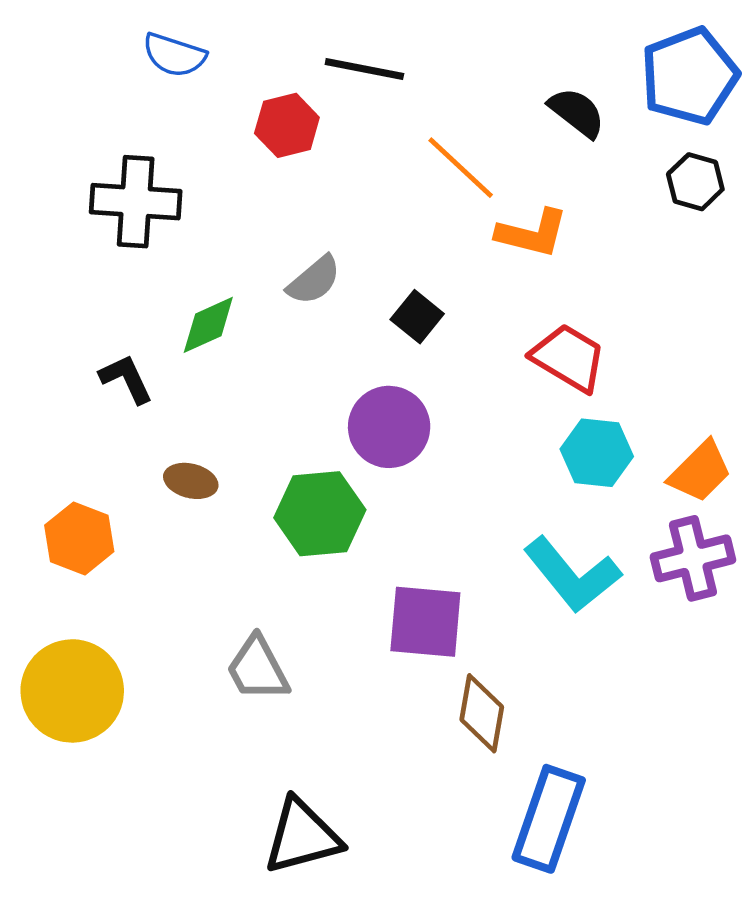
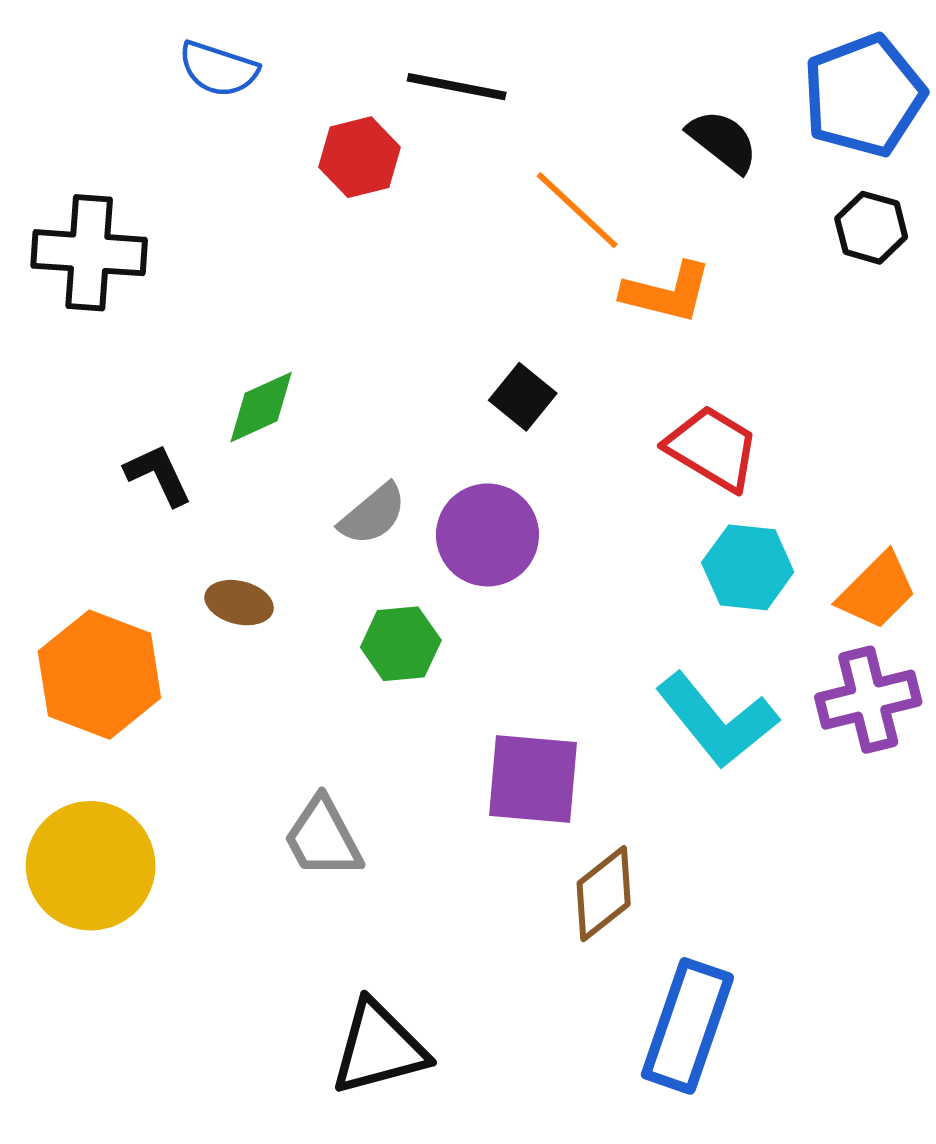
black cross: (136, 202) -> (89, 253), moved
gray semicircle: (314, 280) -> (373, 514), moved
green hexagon: (320, 514) -> (401, 644), size x0.7
orange hexagon: (79, 538) -> (99, 675), size x1.4
brown diamond: (482, 713) -> (604, 894), turned 42

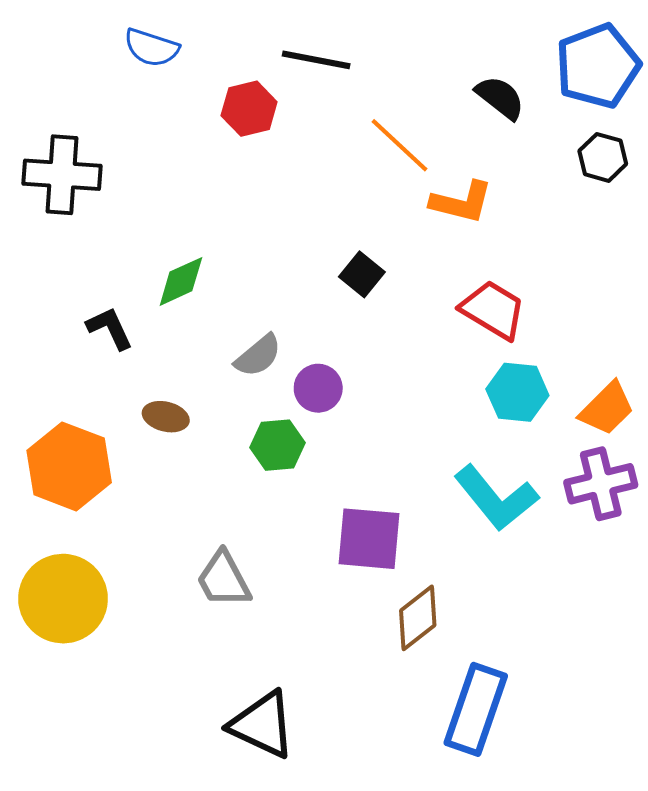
purple circle: (487, 535) -> (318, 388), moved, size x0.7
black triangle: (379, 1048) -> (262, 725), turned 40

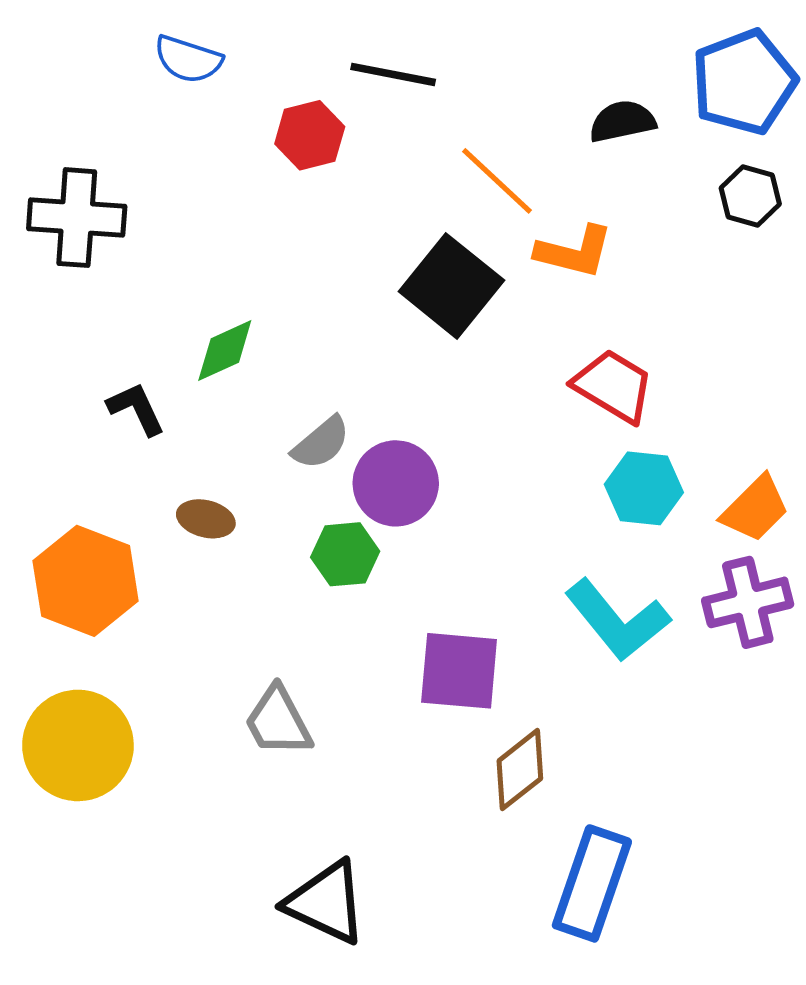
black semicircle: (500, 97) -> (622, 121), turned -50
black square: (362, 274) -> (451, 286), moved, size x1.8
purple circle: (318, 388) -> (396, 483), size x1.4

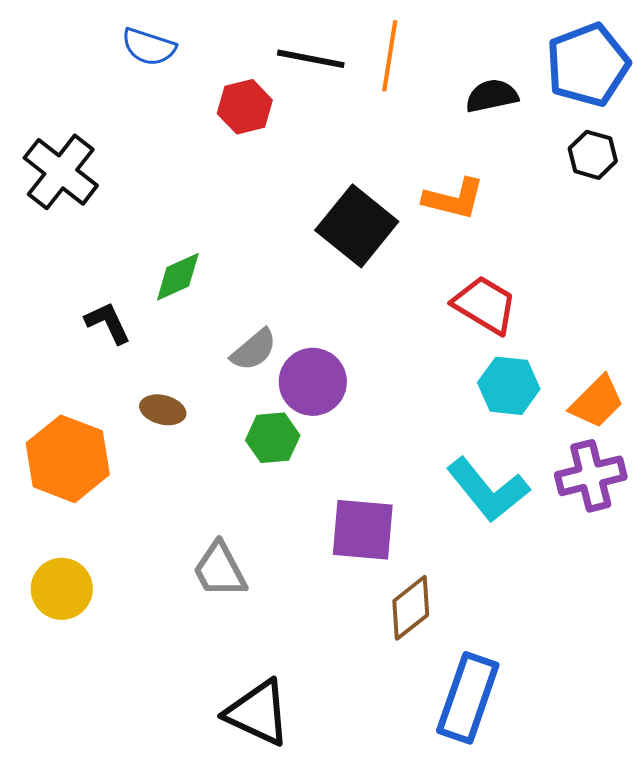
orange line: (497, 181) -> (390, 56), moved, turned 56
black cross: (77, 218) -> (61, 172), turned 34
yellow circle: (78, 745) -> (62, 589), size x0.7

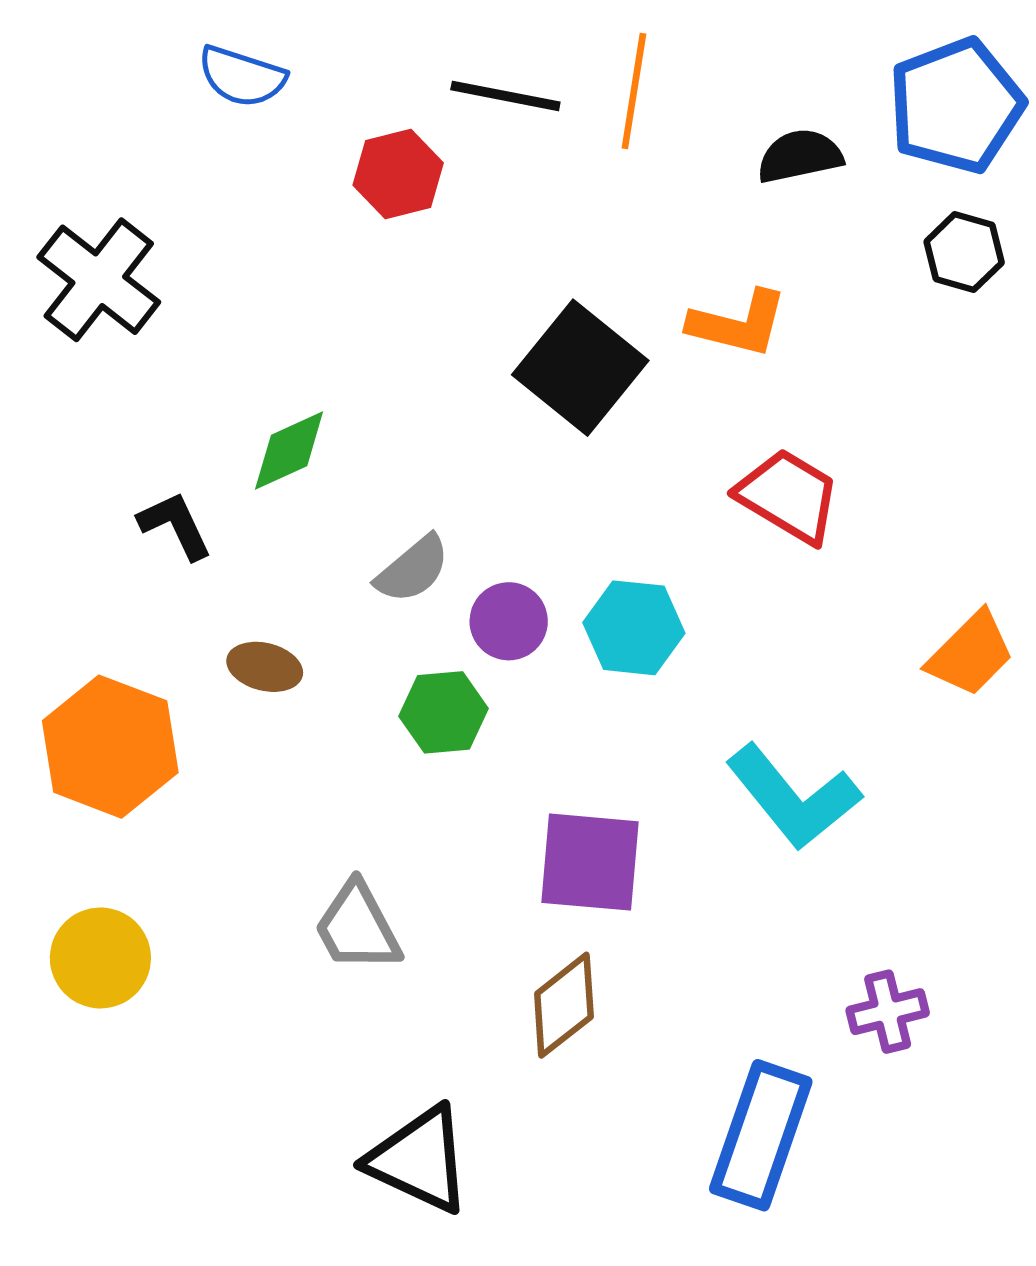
purple circle: (313, 382) -> (509, 621), size x0.7
cyan hexagon: (509, 386) -> (634, 628), moved
purple cross: (591, 476) -> (888, 1012), moved, size x0.7
brown diamond: (411, 608) -> (564, 1005), moved

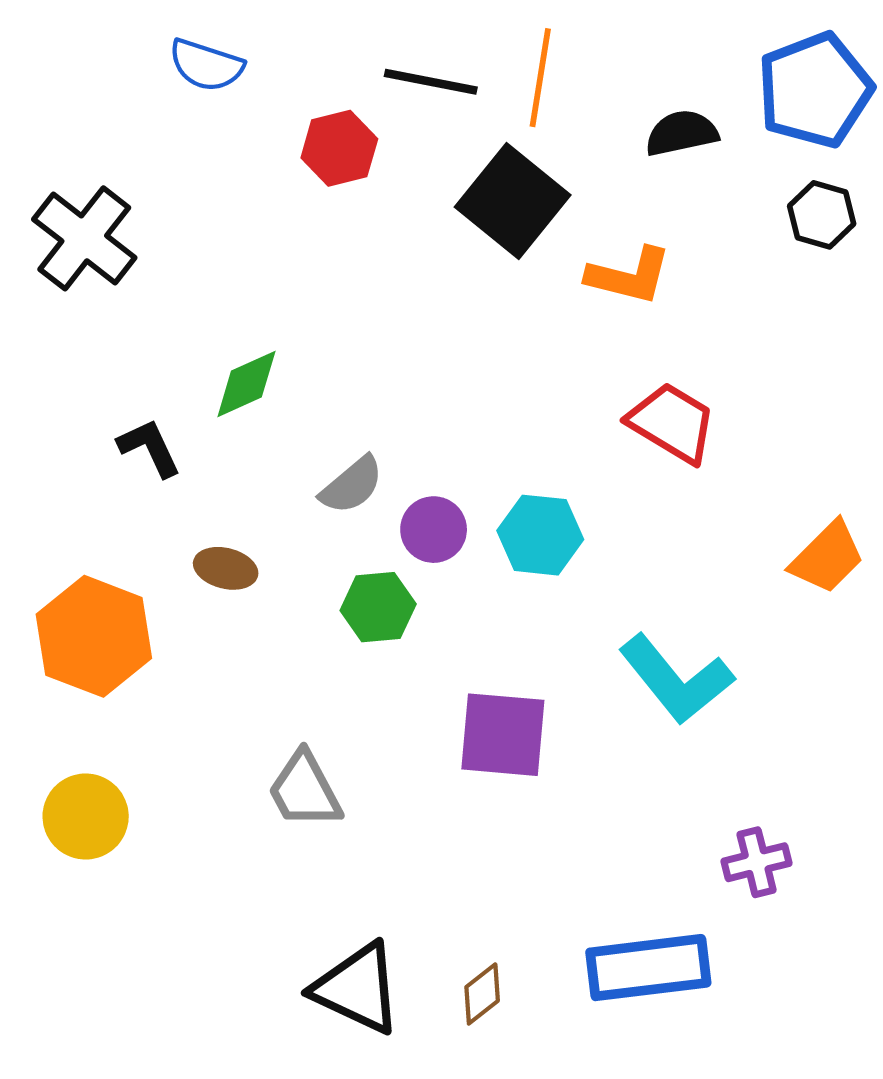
black square: (580, 368) -> (513, 201), moved
brown diamond: (564, 1005) -> (482, 994), moved, size x0.7
blue rectangle: (761, 1135) -> (648, 968), turned 64

